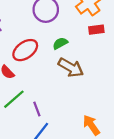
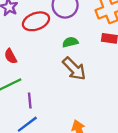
red ellipse: (25, 50) -> (36, 21), moved

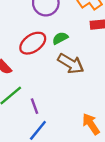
red ellipse: (36, 21) -> (33, 43), moved

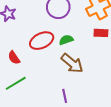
purple line: (35, 106) -> (65, 96), moved

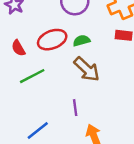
red semicircle: (14, 58) -> (18, 48), moved
green line: (16, 83) -> (32, 76), moved

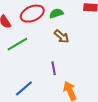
brown arrow: (87, 69) -> (62, 37), size x0.7

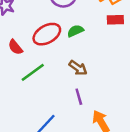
brown arrow: (62, 37) -> (78, 68), moved

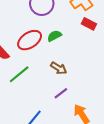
red rectangle: (115, 20) -> (89, 24), turned 32
purple line: (79, 97) -> (61, 93), turned 72

